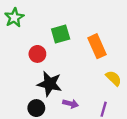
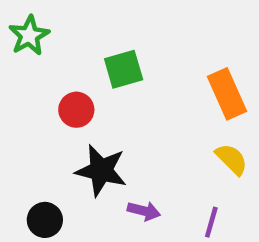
orange rectangle: (97, 46) -> (227, 94), moved
black circle: (36, 108) -> (45, 220), moved

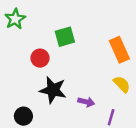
purple arrow: (144, 211) -> (86, 102), moved

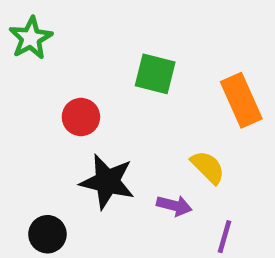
green square: (65, 37) -> (155, 74), moved, turned 30
yellow semicircle: (122, 84) -> (208, 167), moved

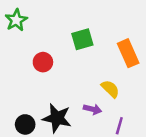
green square: (155, 74) -> (82, 39), turned -30
black star: (107, 182) -> (57, 118), moved

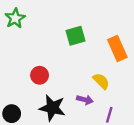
red circle: (43, 62) -> (40, 75), moved
black circle: (25, 124) -> (12, 114), moved

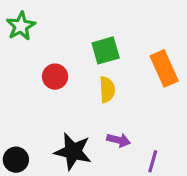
red circle: (40, 75) -> (55, 77), moved
yellow semicircle: (101, 81) -> (107, 90), moved, turned 42

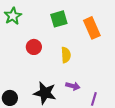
green square: (106, 50) -> (59, 19), moved
orange rectangle: (164, 68) -> (92, 28), moved

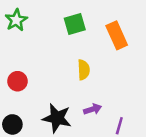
red circle: (34, 47) -> (17, 81), moved
purple arrow: (73, 86) -> (93, 109), turned -32

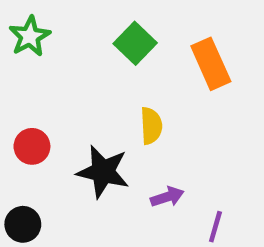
green square: (75, 24) -> (135, 43), turned -30
black star: (57, 118) -> (103, 172), moved

